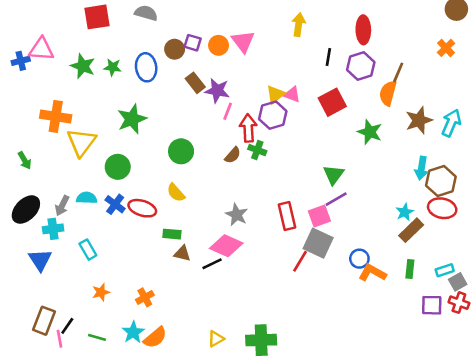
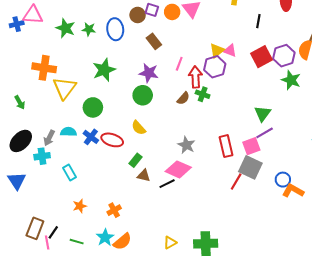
purple hexagon: (361, 66) -> (284, 56), moved
purple star: (217, 91) -> (149, 73), moved
green rectangle: (172, 234) -> (136, 160), turned -56
blue triangle: (40, 260) -> (17, 181), moved

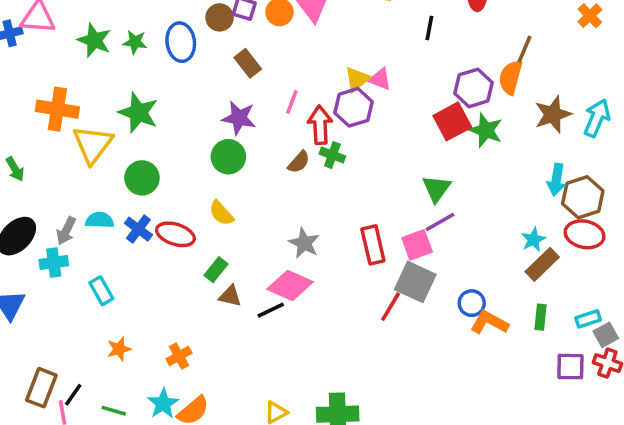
red square: (262, 57) -> (452, 121), moved
green star: (104, 70) -> (138, 113), moved, turned -30

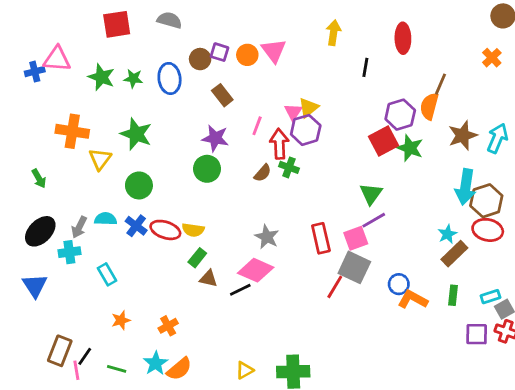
pink triangle: (380, 79) -> (293, 112), moved, turned 42
yellow triangle: (93, 144) -> (100, 159), size x0.7
cyan arrow: (556, 180) -> (465, 187), size x1.4
yellow semicircle: (221, 213) -> (193, 230), moved, turned -40

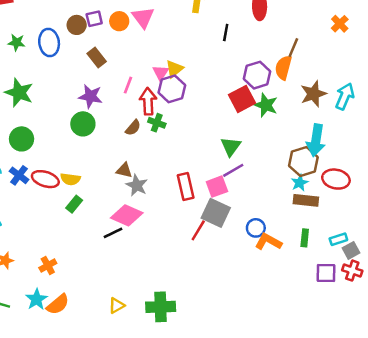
purple square: (220, 52) -> (94, 19), turned -30
brown hexagon: (486, 201) -> (303, 162), moved
brown rectangle: (454, 254) -> (306, 200), turned 50
brown triangle: (208, 279) -> (124, 170), moved

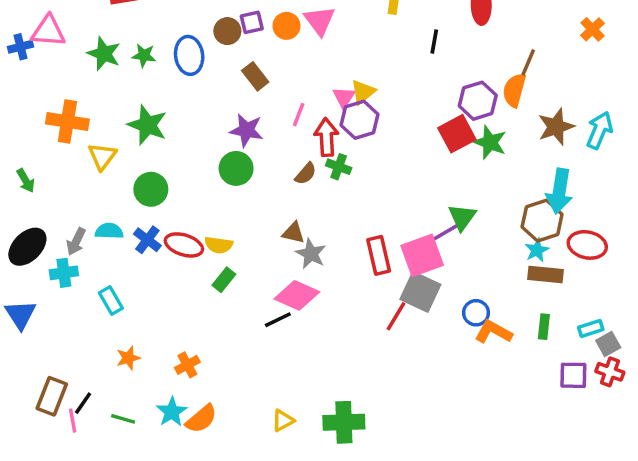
green triangle: (231, 146) -> (462, 217), moved
pink square: (217, 187) -> (422, 255), size x1.4

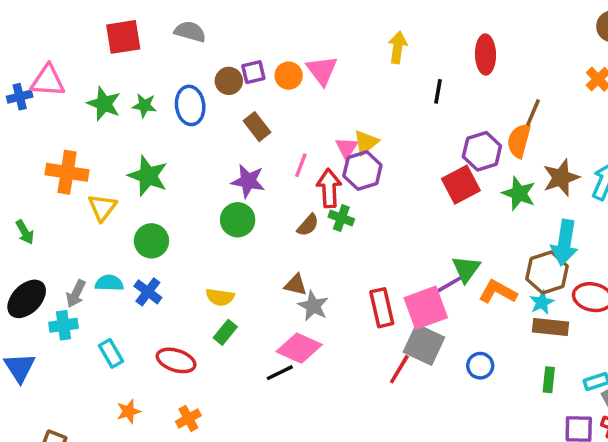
green star: (490, 142) -> (519, 193), moved
red ellipse: (184, 245) -> (176, 360), moved
orange L-shape: (493, 332) -> (498, 292), moved

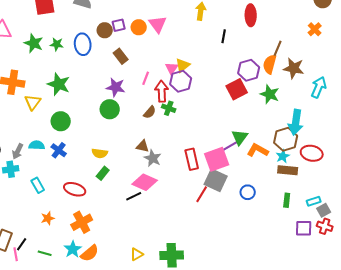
brown star: (561, 178) -> (294, 68), moved, turned 30
orange cross: (188, 418) -> (82, 222), size x1.5

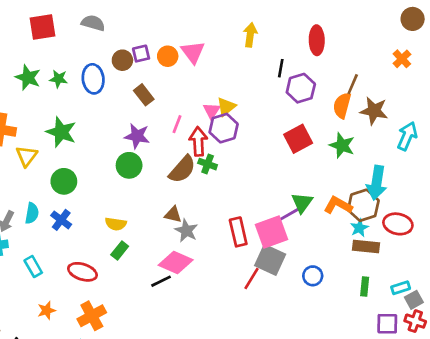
purple hexagon: (249, 70) -> (301, 88), moved
brown semicircle: (150, 112) -> (182, 169), size x1.6
cyan semicircle: (37, 145) -> (32, 213), turned 98
orange L-shape: (258, 150) -> (338, 205), moved

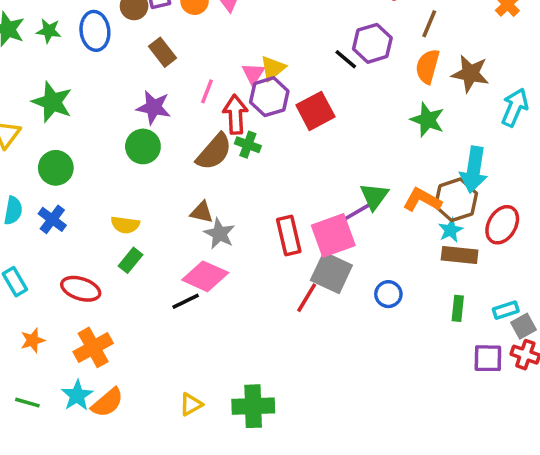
black line: (281, 68) -> (346, 59), moved, turned -60
brown line: (353, 84) -> (429, 24), moved
red square: (298, 139) -> (315, 111), moved
red ellipse: (398, 224) -> (502, 225), turned -72

